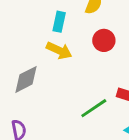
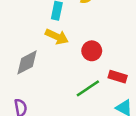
red circle: (104, 40) -> (92, 51), moved

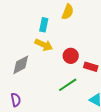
red rectangle: (118, 77) -> (91, 67), moved

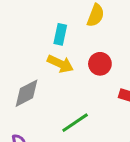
red circle: (71, 56) -> (100, 64), moved
green line: (68, 85) -> (75, 123), moved

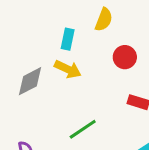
red circle: (100, 64) -> (125, 57), moved
gray diamond: (27, 93) -> (30, 81), moved

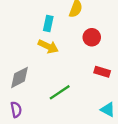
gray diamond: (30, 81) -> (19, 77), moved

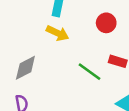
green line: (60, 92) -> (90, 72), moved, turned 70

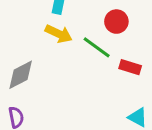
green line: (90, 72) -> (97, 47), moved

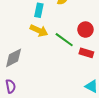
red circle: (116, 22) -> (85, 30), moved

